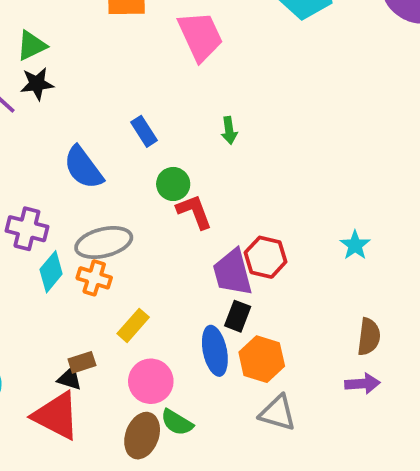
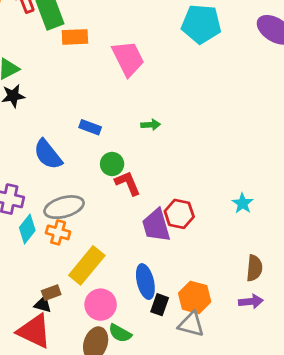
green arrow: (229, 130) -> (151, 125), turned -84
blue rectangle: (144, 131) -> (90, 127), turned -35
black rectangle: (238, 316) -> (160, 305), moved
yellow rectangle: (133, 325) -> (87, 265), size x1.6
orange hexagon: (262, 359) -> (195, 297), moved

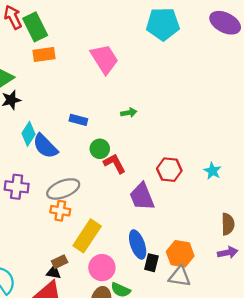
orange rectangle: (75, 37) -> (44, 54), moved
red hexagon: (179, 214) -> (169, 170), moved
cyan diamond: (27, 229) -> (28, 134), moved

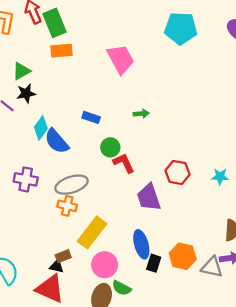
cyan star: (212, 171) -> (220, 177), turned -30
gray triangle: (180, 276) -> (212, 267), moved

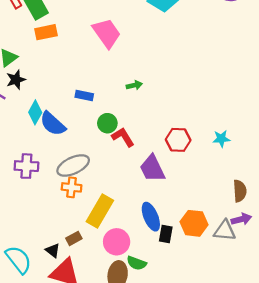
black triangle: (57, 266) -> (53, 250), moved, turned 32

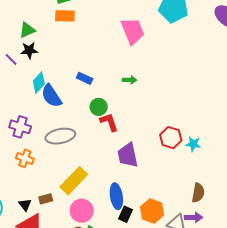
pink trapezoid: (107, 33) -> (133, 31), moved
red hexagon: (178, 140) -> (171, 138), moved
orange cross: (72, 187) -> (25, 158), moved

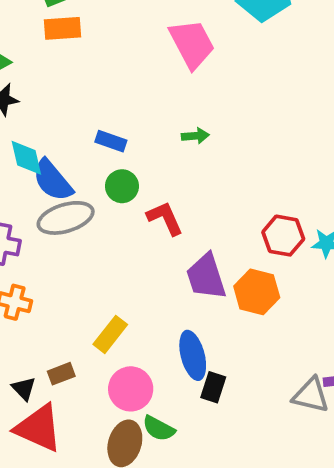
cyan diamond: (39, 83) -> (26, 158), turned -50
green circle: (99, 107) -> (122, 186), moved
gray ellipse: (60, 136) -> (66, 218), moved
yellow rectangle: (74, 181) -> (110, 334), size x0.7
orange hexagon: (152, 211) -> (257, 292), moved

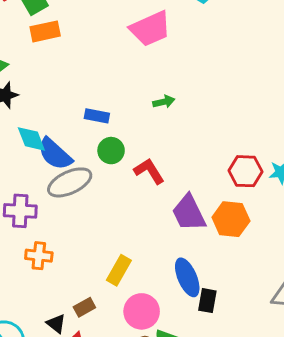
pink trapezoid: (192, 44) -> (150, 29), turned 102

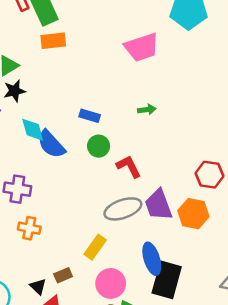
gray ellipse: (70, 182) -> (123, 209), moved
black rectangle: (207, 301) -> (167, 280), size x1.8

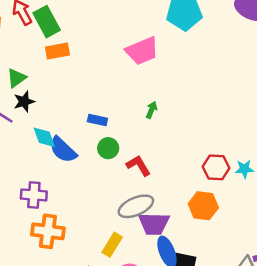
green arrow: (147, 110) -> (152, 110), turned -56
purple trapezoid: (158, 205) -> (154, 224), moved, turned -64
orange cross: (29, 228) -> (48, 231), size x1.5

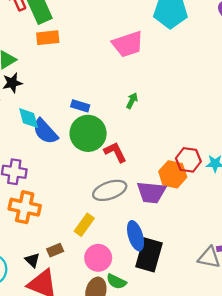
green circle: (108, 148) -> (88, 133), size x1.8
orange hexagon: (203, 206) -> (173, 174), moved
purple trapezoid: (154, 224) -> (151, 192), moved

